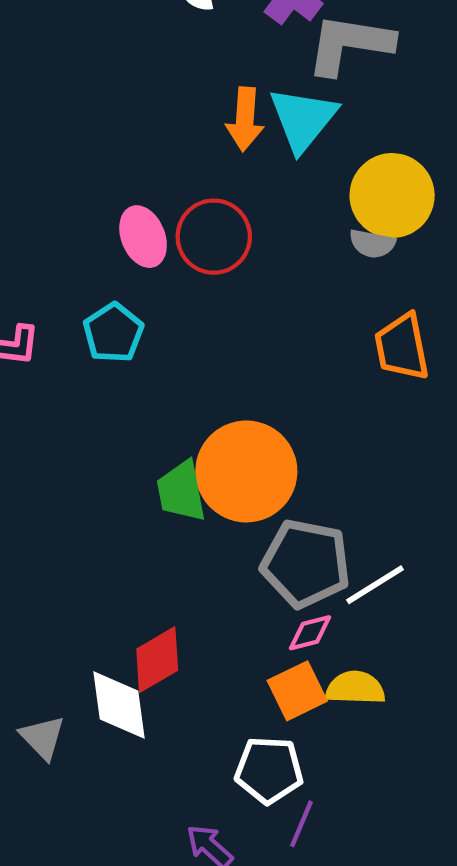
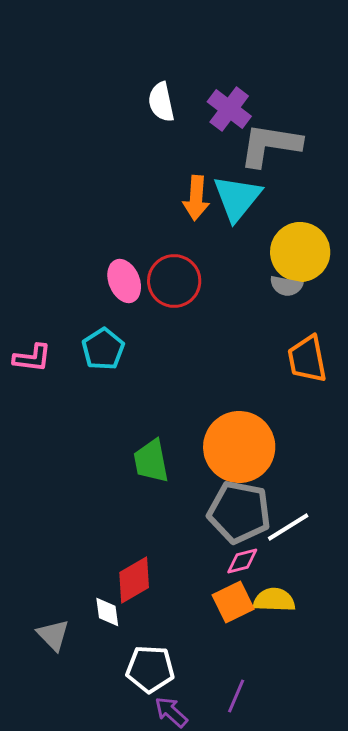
orange circle: (246, 471) -> (239, 447), moved
white diamond: (119, 705) -> (107, 612), size x0.6
white pentagon: (269, 770) -> (150, 669), moved

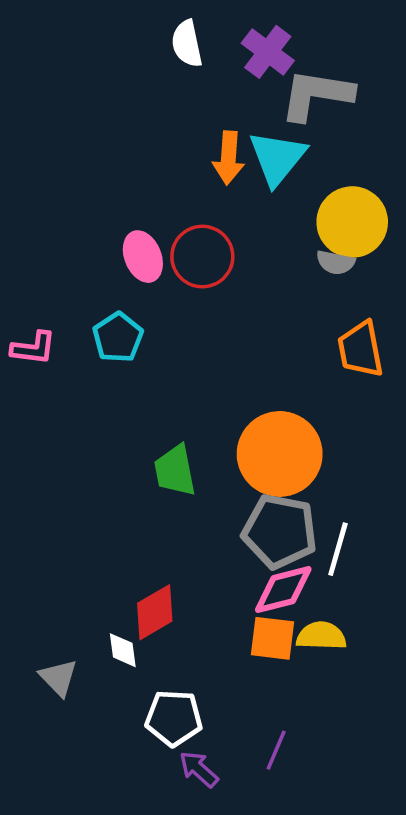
white line: (288, 527) -> (338, 549), turned -42
pink diamond: (242, 561) -> (283, 590), size x1.6
orange square: (233, 602) -> (273, 638), turned 33

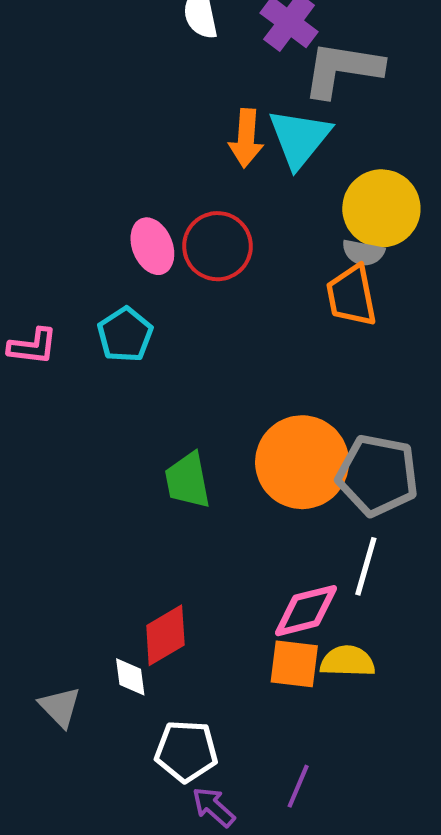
orange trapezoid: (361, 349) -> (352, 296), moved
gray pentagon: (280, 531) -> (378, 475), moved

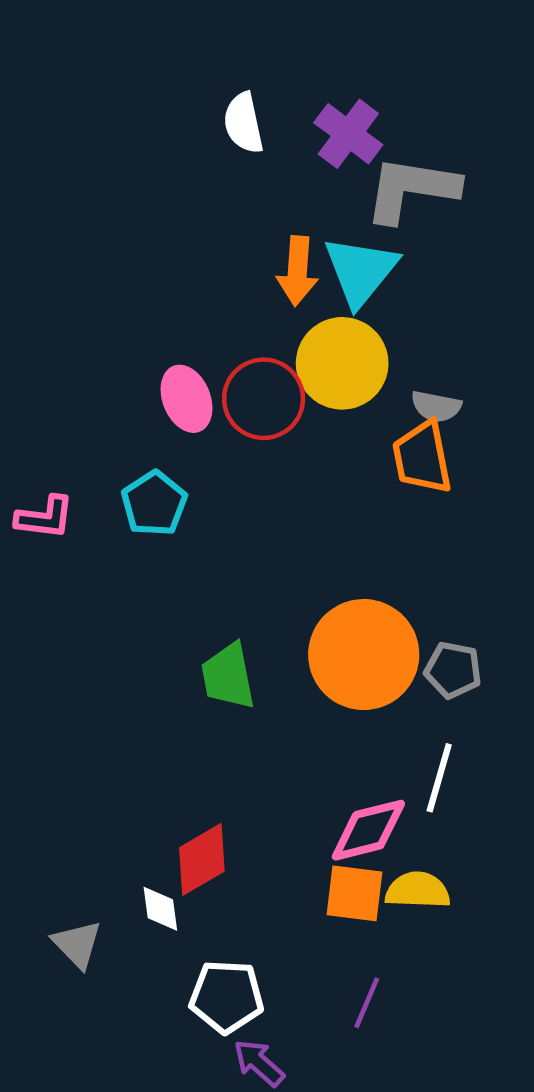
yellow circle: (381, 208) -> (342, 363), moved
gray pentagon: (378, 475) -> (453, 670), size x0.6
purple line: (298, 786) -> (367, 1003), moved

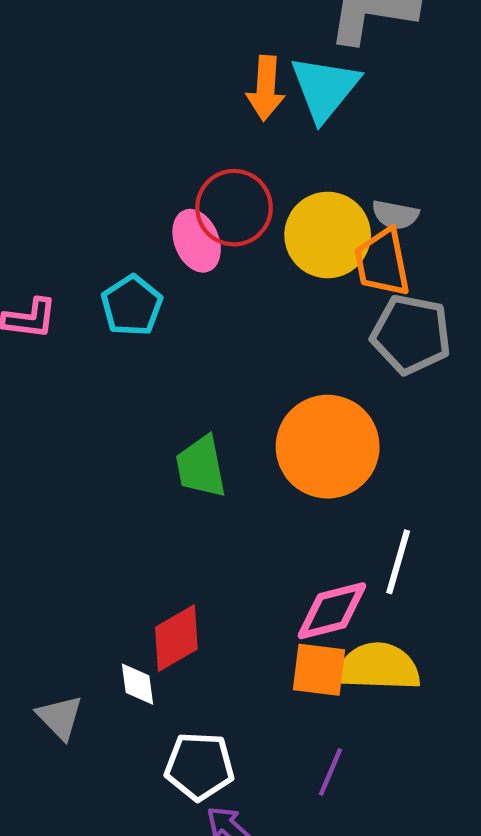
yellow circle: (342, 363) -> (328, 235), moved
pink ellipse: (187, 399) -> (197, 241), moved
gray pentagon: (453, 670) -> (411, 334), moved, size x1.5
yellow semicircle: (418, 890) -> (378, 667), size x1.4

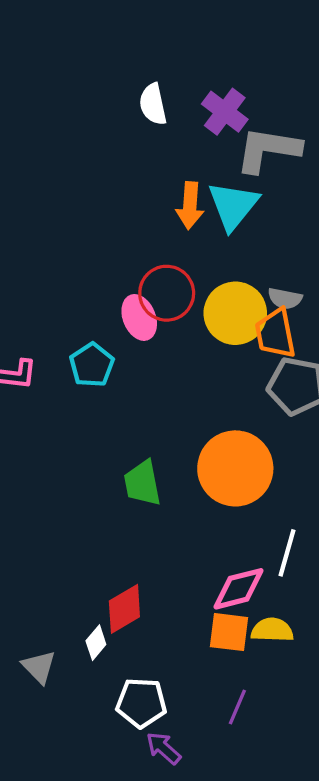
yellow semicircle: (378, 667) -> (272, 630), size x0.7
white diamond: (138, 684) -> (96, 643), turned 48

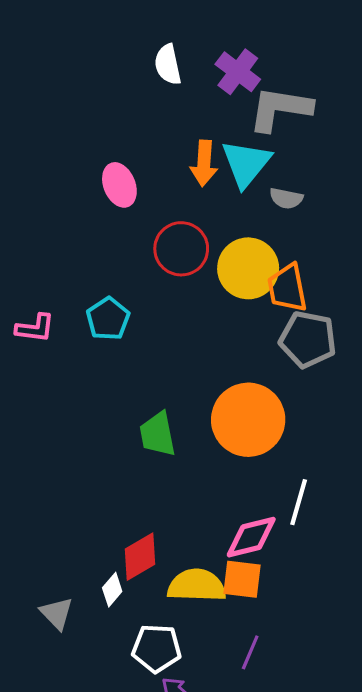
gray semicircle: (285, 298) -> (286, 198), moved
pink ellipse: (139, 317) -> (119, 185), moved
yellow semicircle: (272, 630) -> (197, 585), moved, size x1.4

